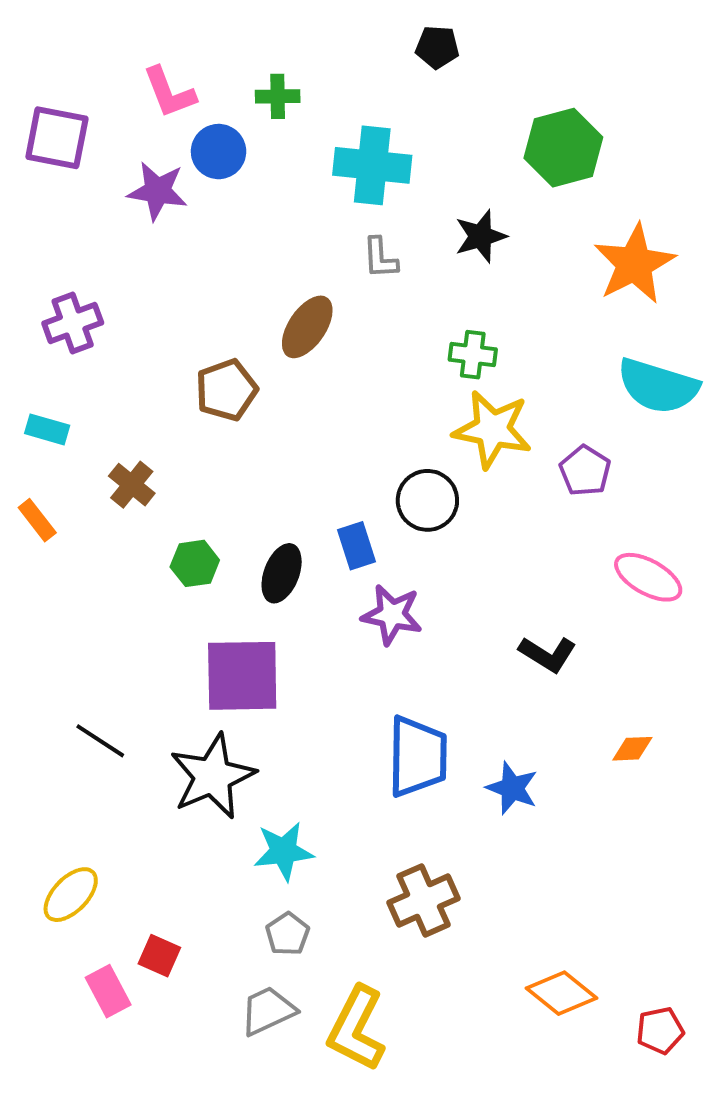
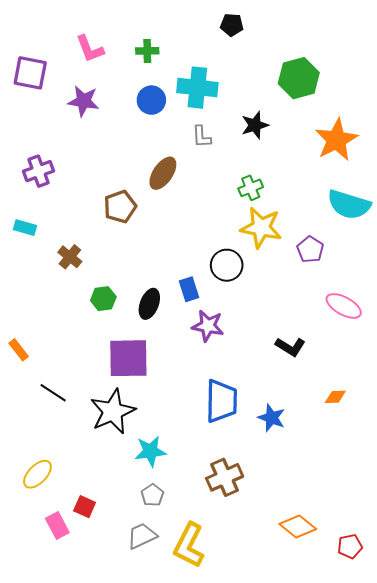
blue circle: (219, 152) -> (151, 100), moved
green cross: (473, 355) -> (251, 188), turned -30
orange rectangle: (37, 520) -> (19, 350), moved

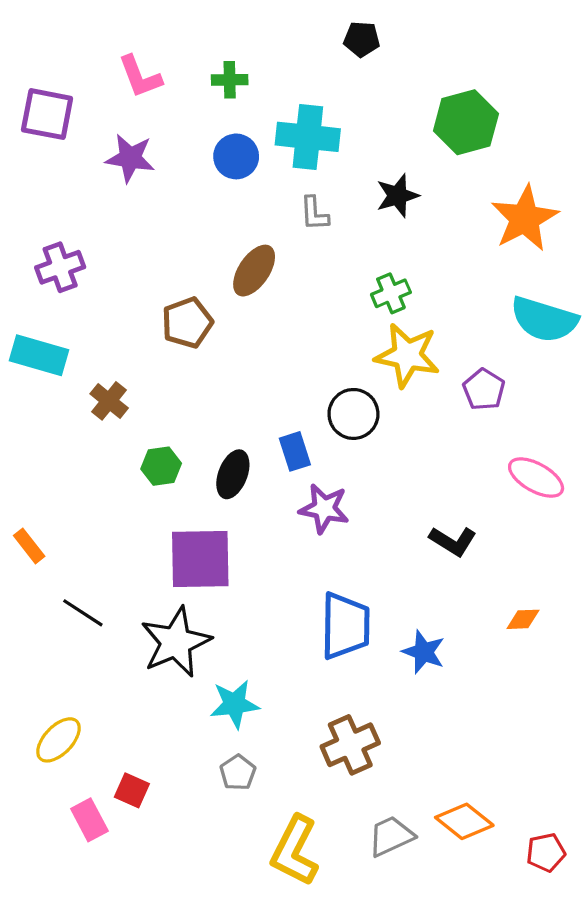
cyan rectangle: (25, 228) -> (39, 355), size x1.6
gray trapezoid: (142, 536) -> (391, 836), moved

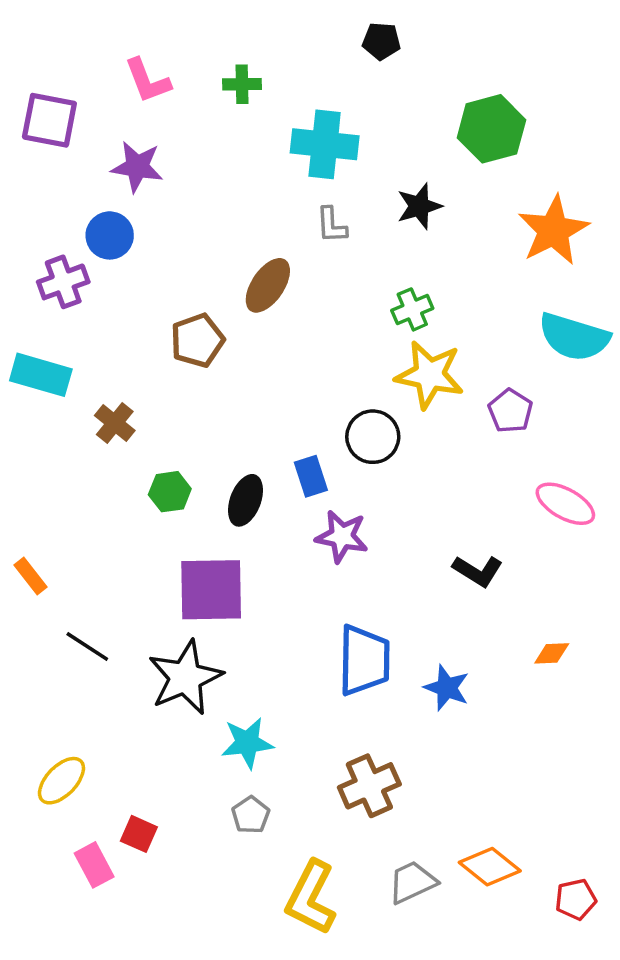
blue circle: (236, 156) -> (110, 235), moved

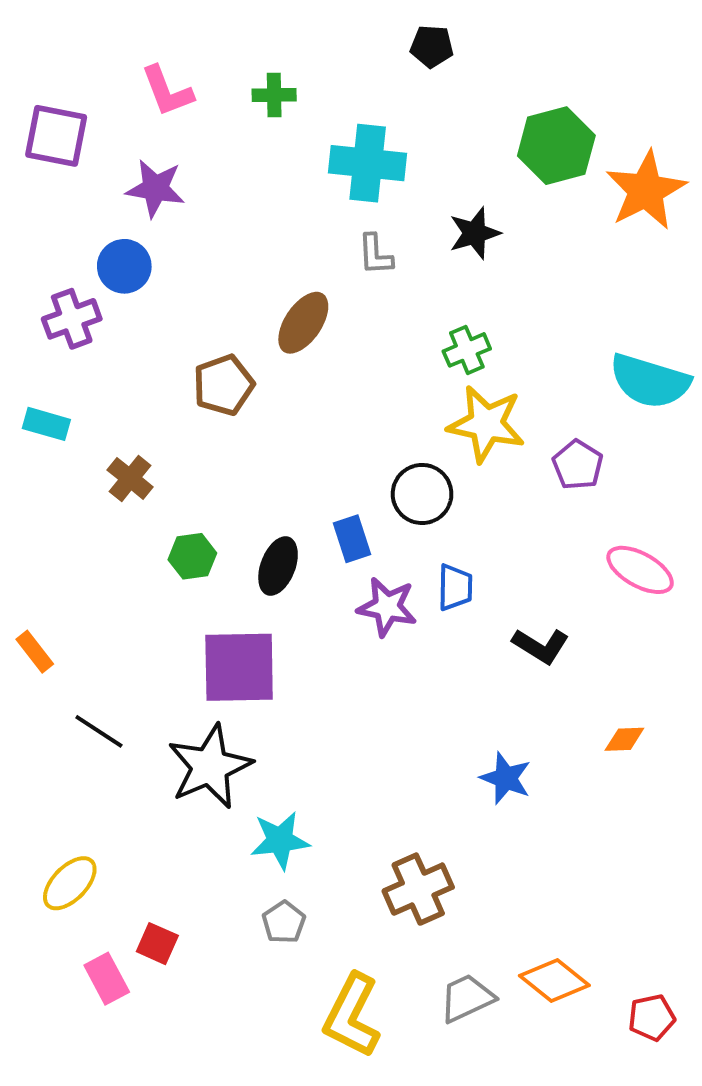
orange star: (553, 230) -> (646, 190), moved
cyan rectangle: (41, 375) -> (46, 424), size x0.7
blue trapezoid: (364, 660) -> (455, 587), moved, size x0.6

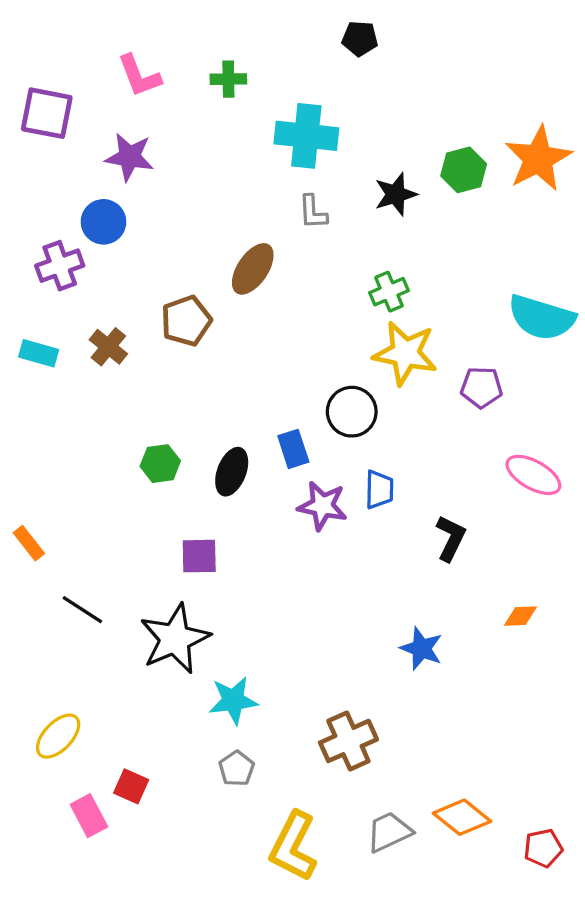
green hexagon: (556, 146) -> (464, 170), moved, size x0.7
purple pentagon: (578, 465) -> (481, 387), turned -30
brown cross: (130, 478) -> (108, 347), moved
black L-shape: (541, 646) -> (451, 538), turned -96
purple square: (239, 667) -> (199, 556), size x0.6

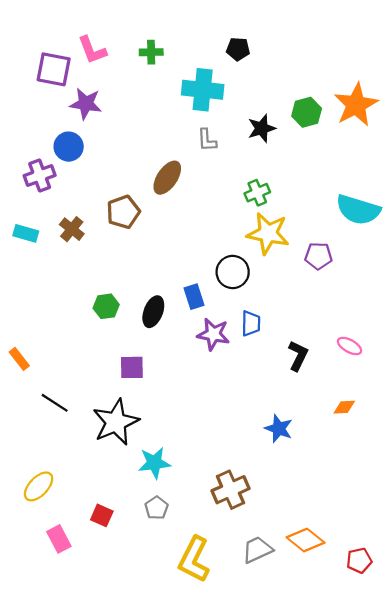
black pentagon: (360, 39) -> (238, 49), moved
purple square: (47, 113) -> (54, 69), moved
pink ellipse: (533, 475) -> (350, 346), moved, size x0.7
red square: (131, 786) -> (102, 515), moved

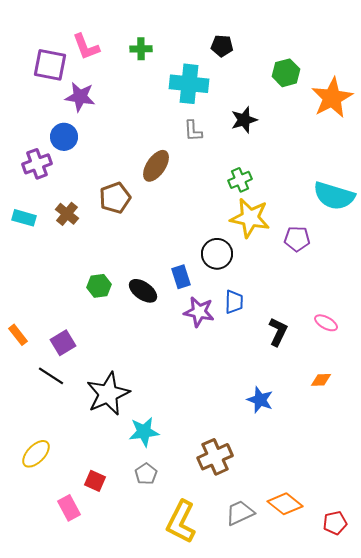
green hexagon: (307, 112) -> (286, 73), moved
black ellipse: (153, 312) -> (143, 291), turned -76
purple square: (132, 367) -> (63, 343), moved, turned -30
pink rectangle: (59, 539) -> (69, 508), moved

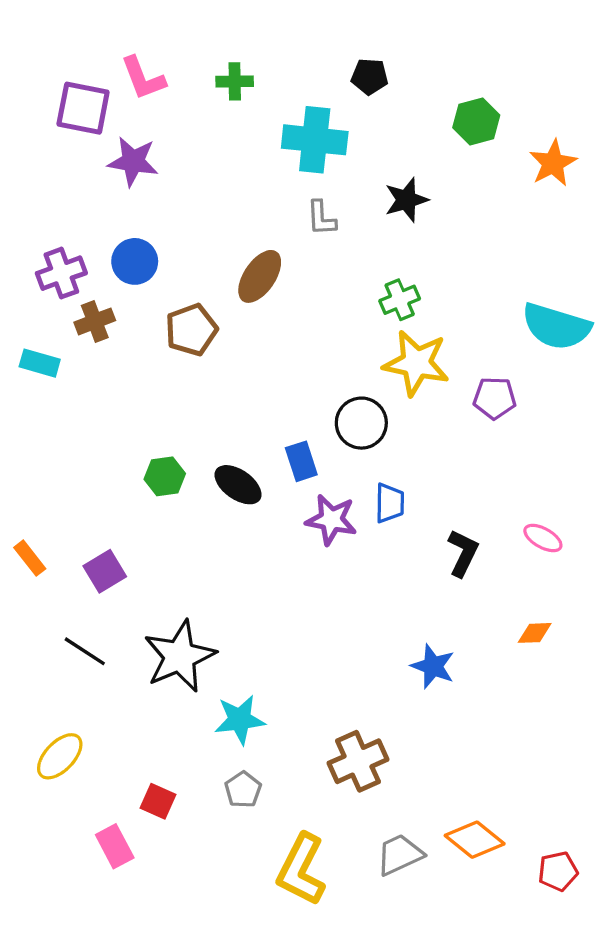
orange star: (332, 98) -> (553, 163), size x0.7
blue circle: (64, 137) -> (135, 261), moved
brown cross: (67, 214) -> (95, 321), moved, turned 30
black line: (51, 376) -> (85, 651), moved

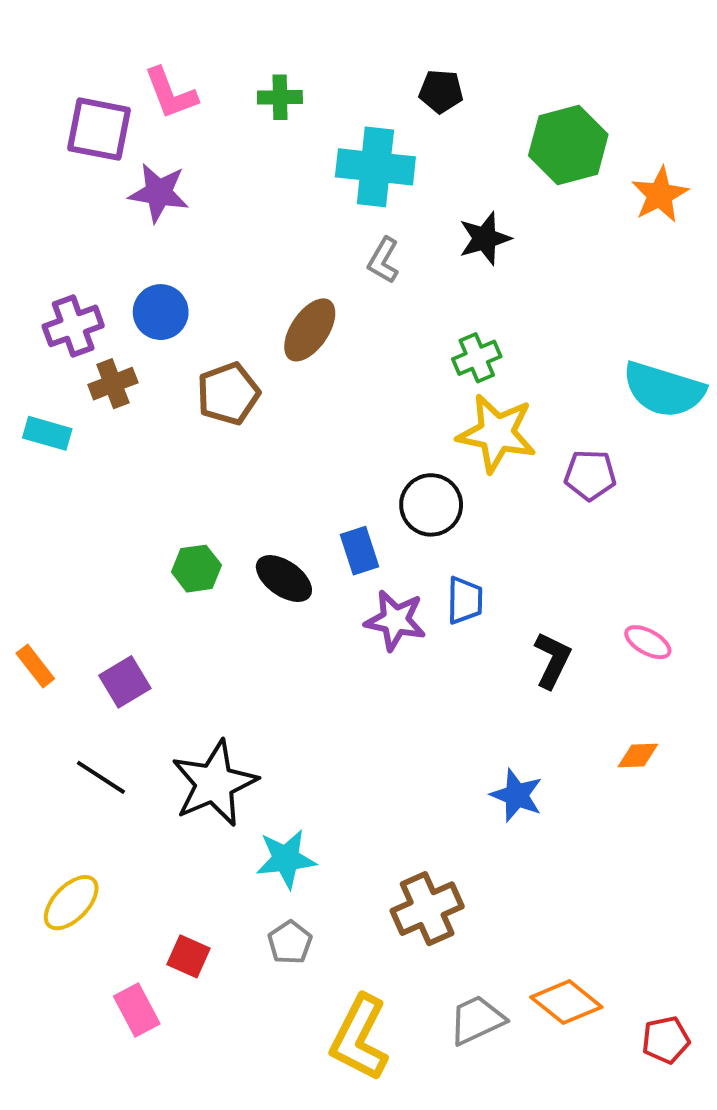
green hexagon: (476, 121) -> (568, 145), size x1.4
gray L-shape: (321, 218) -> (383, 260), turned 33

